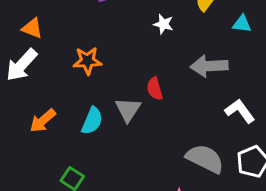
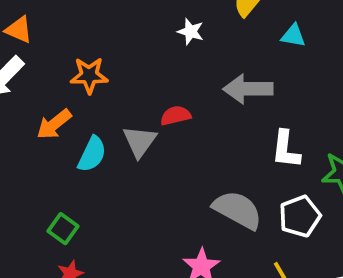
red semicircle: (155, 89) -> (176, 116), turned 90
white L-shape: (240, 111) -> (286, 149), turned -140
orange arrow: (43, 121) -> (54, 124), moved

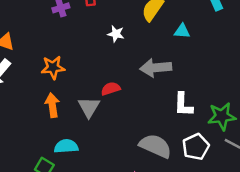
orange arrow: (54, 124) -> (52, 105), moved, turned 125
cyan semicircle: (92, 154) -> (66, 146), moved, turned -115

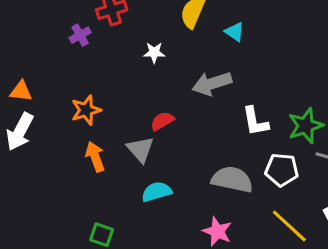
cyan triangle: (182, 31) -> (235, 32), turned 42
cyan semicircle: (66, 146) -> (157, 192), moved
white pentagon: (196, 147) -> (282, 170), turned -30

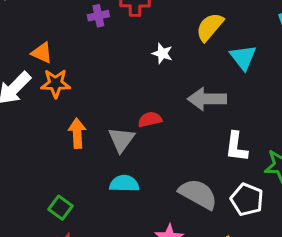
cyan triangle: (235, 32) -> (243, 57), size x1.4
orange triangle: (21, 91) -> (42, 53), moved
orange star: (86, 110) -> (56, 83), moved

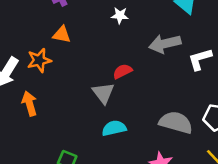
orange triangle: (42, 53) -> (62, 35), moved
orange arrow: (77, 133) -> (29, 104), moved
white L-shape: (236, 147) -> (200, 59), moved, turned 80

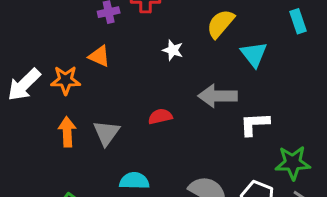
gray triangle: (103, 93) -> (106, 133), moved
orange arrow: (29, 104) -> (67, 132), moved

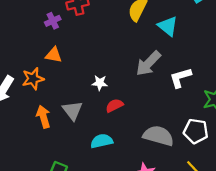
white star: (173, 50) -> (100, 83), moved
gray arrow: (218, 96) -> (148, 63), turned -32
red semicircle: (160, 116) -> (114, 105), moved

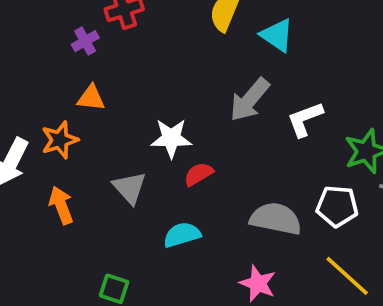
white star: (100, 83) -> (171, 138), size x1.5
orange arrow: (43, 117) -> (61, 205), moved

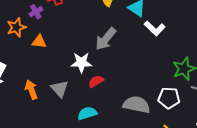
gray arrow: (250, 100) -> (106, 39), moved
white L-shape: (305, 119) -> (155, 28), moved, turned -115
orange star: (60, 140) -> (16, 27), moved
orange arrow: (61, 205) -> (31, 90), moved

